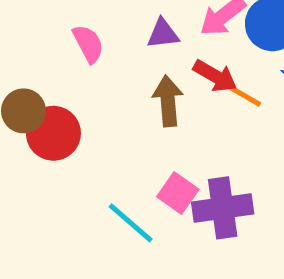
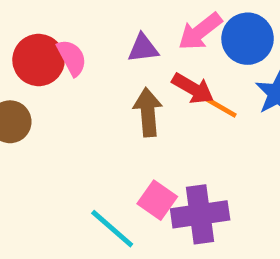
red circle: (53, 133) -> (39, 60), moved

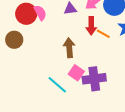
red arrow: (193, 89) -> (91, 26), turned 60
brown arrow: (148, 112) -> (69, 48), moved

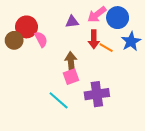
pink semicircle: (40, 13) -> (41, 39), moved
brown circle: (14, 40) -> (14, 40), moved
pink square: (76, 73) -> (71, 77), moved, turned 35

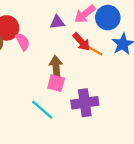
red arrow: (94, 39) -> (81, 42), turned -42
pink square: (71, 77) -> (56, 83), turned 35

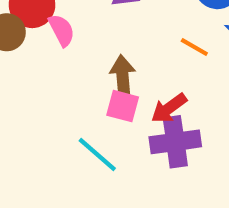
red arrow: (81, 42) -> (169, 108), moved, turned 96

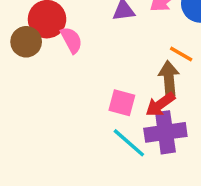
brown arrow: (123, 77) -> (169, 78), moved
cyan line: (97, 155) -> (129, 143), moved

